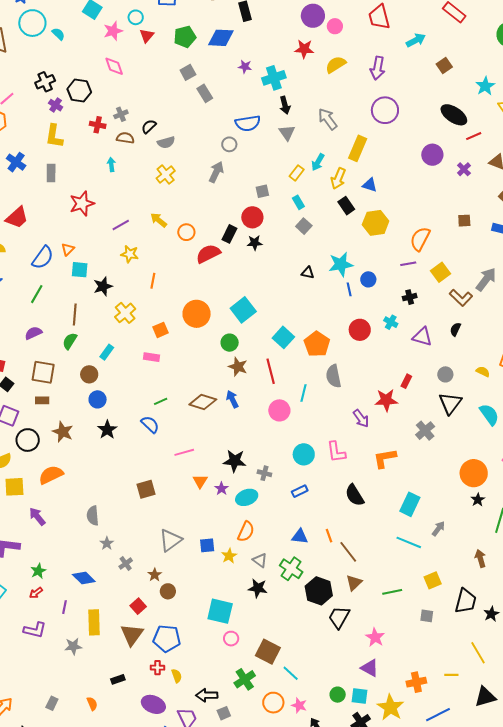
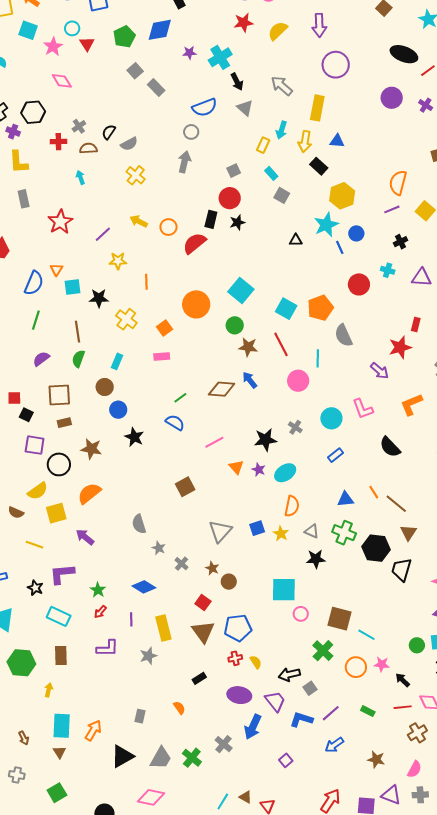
yellow hexagon: (376, 223) -> (342, 196), moved
black star: (103, 286) -> (99, 298), turned 30
orange pentagon: (317, 344) -> (320, 308), turned 30
gray cross: (264, 473) -> (295, 427), moved, turned 32

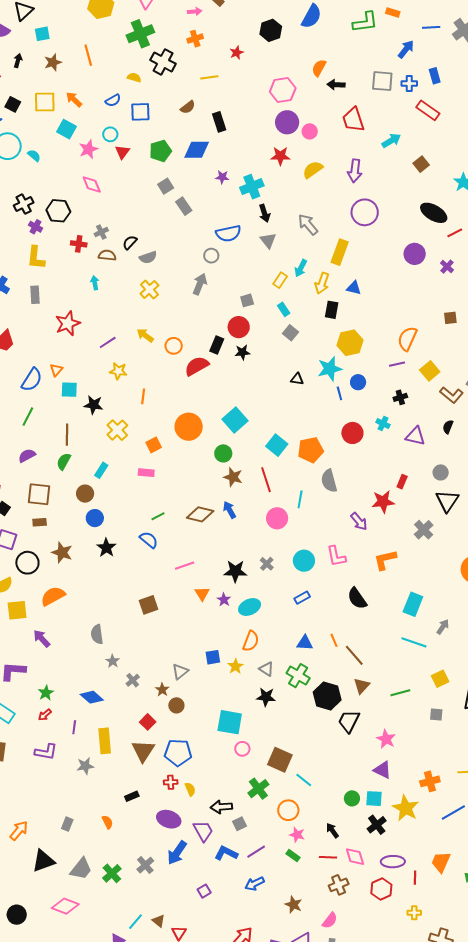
black rectangle: (319, 166) -> (332, 310), turned 48
gray triangle: (220, 531) -> (180, 672), moved, size x0.7
pink star: (382, 664) -> (297, 835), moved

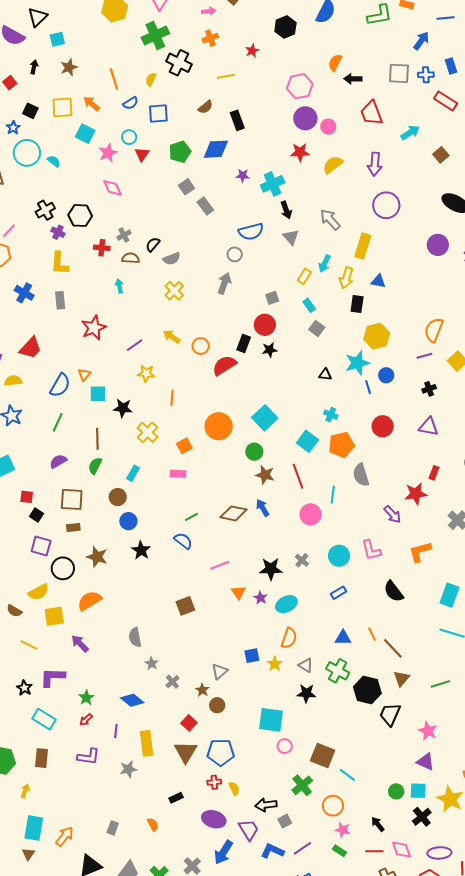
orange line: (88, 55) -> (114, 79), moved
yellow semicircle: (134, 77) -> (151, 79), turned -80
cyan cross: (383, 424) -> (331, 415), moved
purple triangle: (415, 436) -> (429, 427), moved

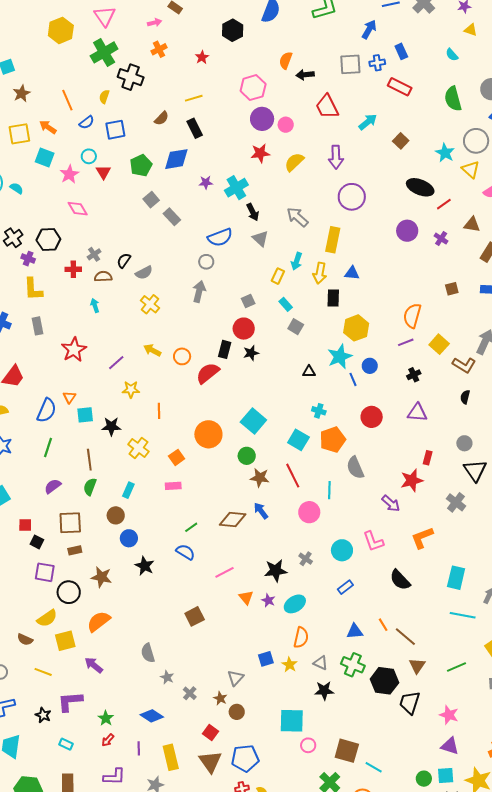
yellow line: (226, 76) -> (194, 98), moved
cyan rectangle: (44, 719) -> (66, 744), size x0.6

